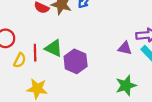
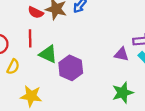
red line: (35, 53) -> (30, 38), moved

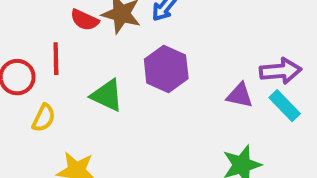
red line: (30, 38) -> (56, 59), moved
purple hexagon: (71, 68) -> (166, 69), moved

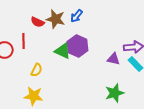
green triangle: (107, 95) -> (63, 51), moved
yellow semicircle: (44, 118) -> (37, 70), moved

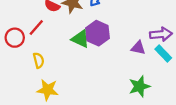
red line: (24, 41) -> (36, 27), turned 42
yellow semicircle: (37, 70) -> (39, 60), moved, turned -40

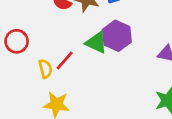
red line: (36, 27) -> (65, 61), moved

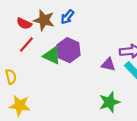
red line: (65, 61) -> (26, 45), moved

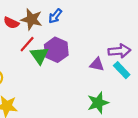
red line: (26, 45) -> (27, 44), moved
green triangle: (52, 56) -> (39, 55), turned 30

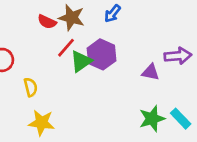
blue arrow: (55, 16) -> (112, 14), moved
green triangle: (39, 55) -> (81, 61), turned 30
cyan rectangle: (122, 70) -> (181, 119), moved

